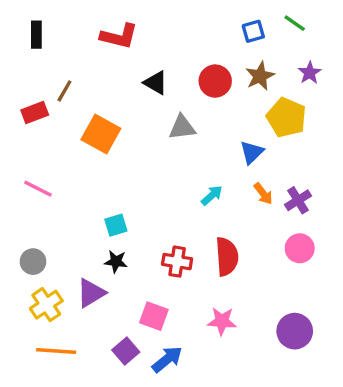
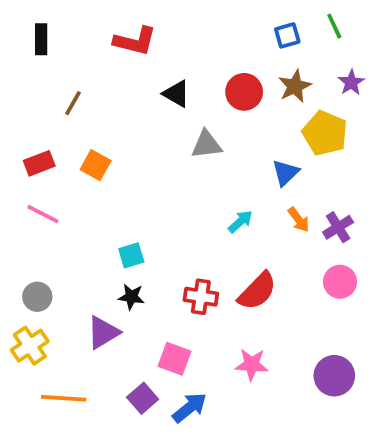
green line: (295, 23) -> (334, 26), turned 30
red rectangle: (35, 112) -> (39, 163), moved
orange square: (101, 134) -> (96, 165), moved, size x0.7
red semicircle: (227, 257) -> (257, 291), turned 48
yellow cross: (46, 305) -> (30, 346), moved

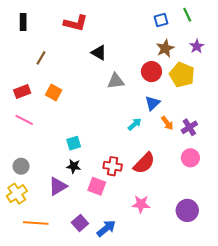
red circle: (244, 92) -> (151, 72), moved
blue triangle: (285, 173) -> (153, 103), moved
pink square: (175, 359) -> (97, 186), moved

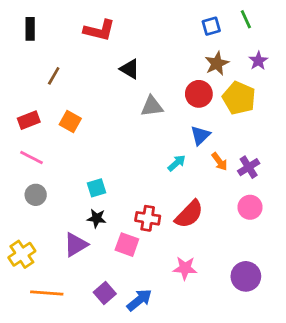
gray circle: (21, 166) -> (36, 195), moved

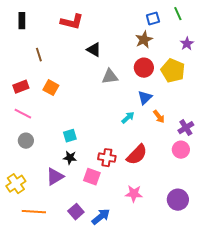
brown star: (217, 63) -> (144, 40), moved
brown line: (54, 76) -> (39, 55), turned -48
purple cross: (249, 167) -> (186, 128), moved

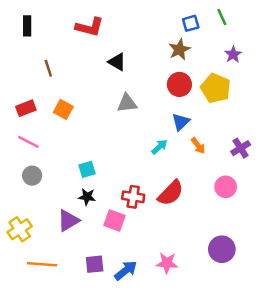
gray triangle: (110, 77) -> (127, 103), moved
purple cross: (186, 128) -> (241, 148), moved
pink star: (134, 194) -> (167, 263), moved
purple square: (76, 212) -> (95, 264), turned 35

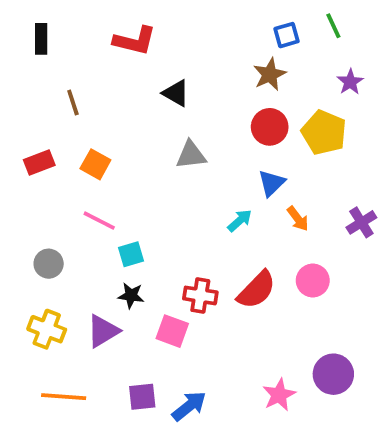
pink line: (28, 142) -> (99, 221), moved
pink circle: (226, 187) -> (313, 280), moved
yellow cross: (20, 229) -> (47, 329), moved, turned -35
pink star: (167, 263) -> (279, 395), moved, turned -30

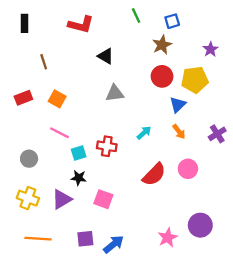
green line: (333, 26) -> (136, 16), moved
yellow pentagon: (324, 132) -> (195, 80), turned -30
blue triangle: (272, 183) -> (178, 105), moved
red cross: (200, 295) -> (107, 146), moved

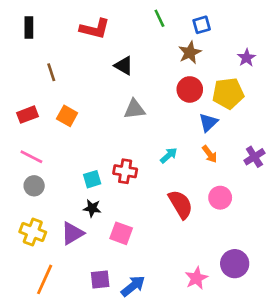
pink line: (59, 133) -> (31, 157), moved
red semicircle: (154, 174) -> (181, 204), turned -75
orange line: (38, 239) -> (45, 279), turned -70

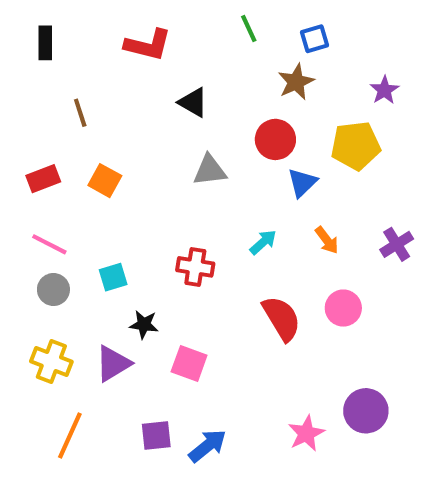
red circle: (190, 89) -> (275, 139), moved
blue triangle: (208, 122) -> (302, 183), moved
cyan square: (92, 179) -> (113, 277), moved

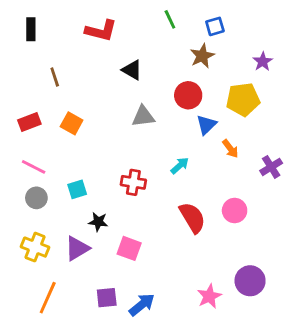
orange arrow: (327, 240) -> (230, 149), moved

